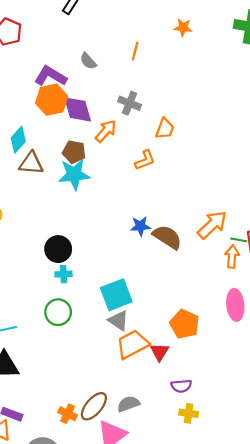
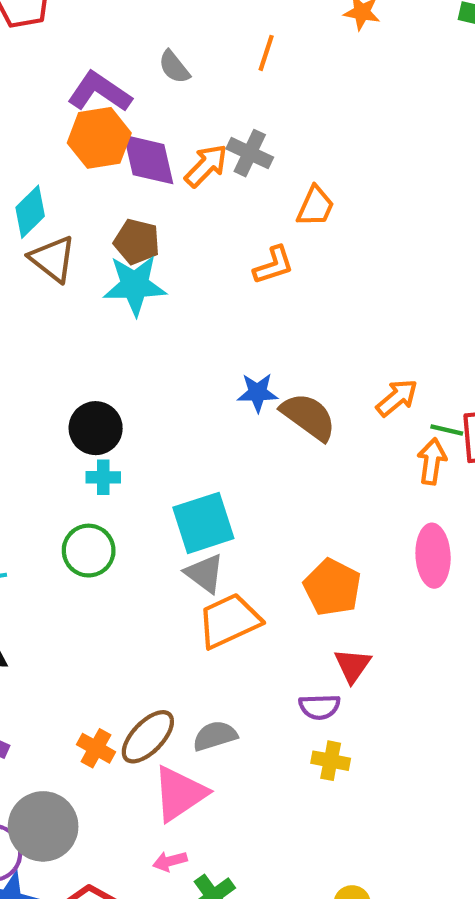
orange arrow: (106, 131) -> (206, 166), moved
brown triangle: (31, 163) -> (53, 259), turned 30
orange arrow: (212, 225) -> (397, 398), size x0.7
red triangle: (160, 352) -> (353, 666), moved

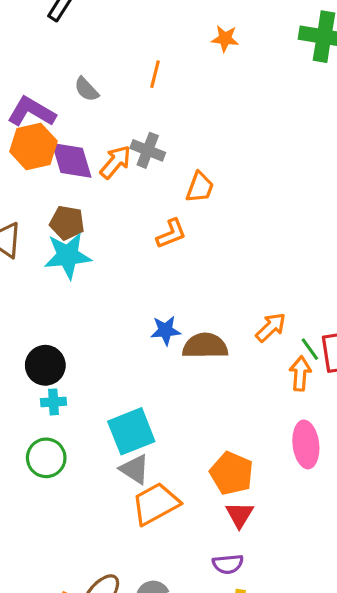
brown semicircle: (308, 417) -> (205, 346), turned -33
green line: (447, 430) -> (310, 349), turned 45
red triangle: (353, 666) -> (239, 515), moved

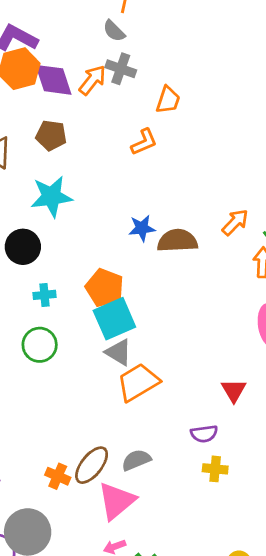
gray semicircle: (86, 89) -> (114, 31), moved
cyan star: (68, 256) -> (51, 197), moved
black circle: (45, 365) -> (23, 247), moved
orange pentagon: (232, 473) -> (105, 288), moved
red triangle: (239, 515) -> (234, 390), moved

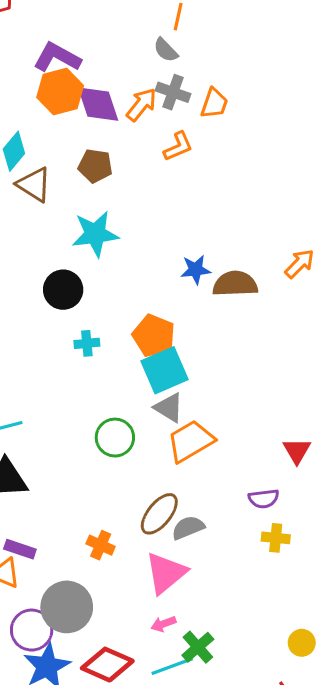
orange trapezoid: (168, 100) -> (214, 103), moved
orange L-shape: (144, 142) -> (178, 147), moved
green circle: (40, 345) -> (115, 438), moved
brown ellipse: (92, 465) -> (159, 514), moved

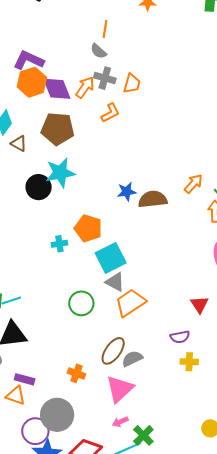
brown pentagon: (95, 166) -> (58, 129), size x1.5
brown triangle: (34, 185) -> (19, 143), size x0.7
black circle: (63, 290) -> (39, 187), moved
orange pentagon: (154, 336) -> (88, 228), moved

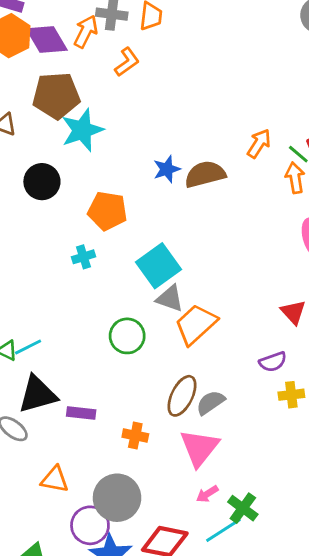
cyan star: (60, 173) -> (82, 130), moved
orange pentagon: (88, 228) -> (107, 211), moved
purple rectangle: (25, 379) -> (81, 413), moved

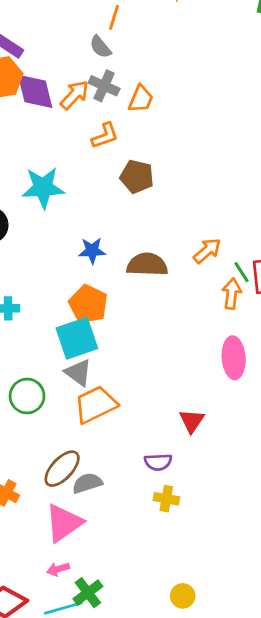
brown pentagon: (56, 96) -> (137, 177), moved, size x0.7
blue star: (167, 169) -> (92, 251), moved
orange pentagon: (107, 211) -> (88, 304), moved

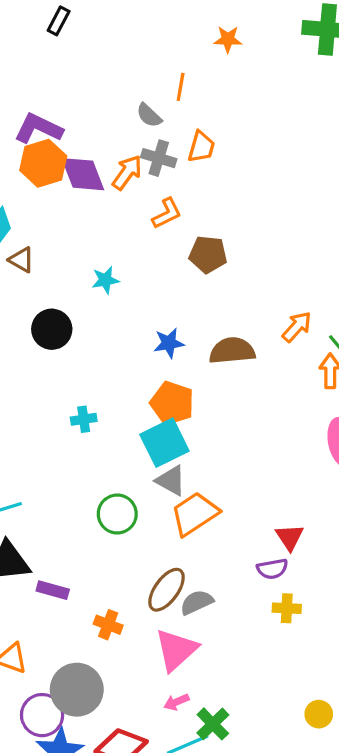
orange line: (114, 17) -> (181, 87), moved
orange trapezoid: (141, 99) -> (201, 147), moved
cyan star: (43, 188) -> (105, 280), size x0.6
red triangle: (192, 421) -> (290, 537), moved

